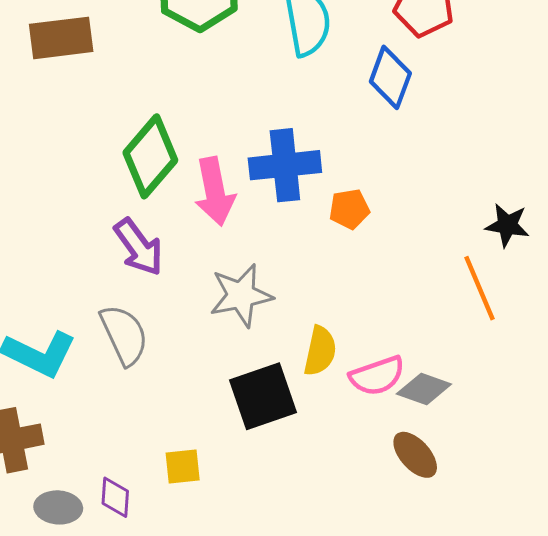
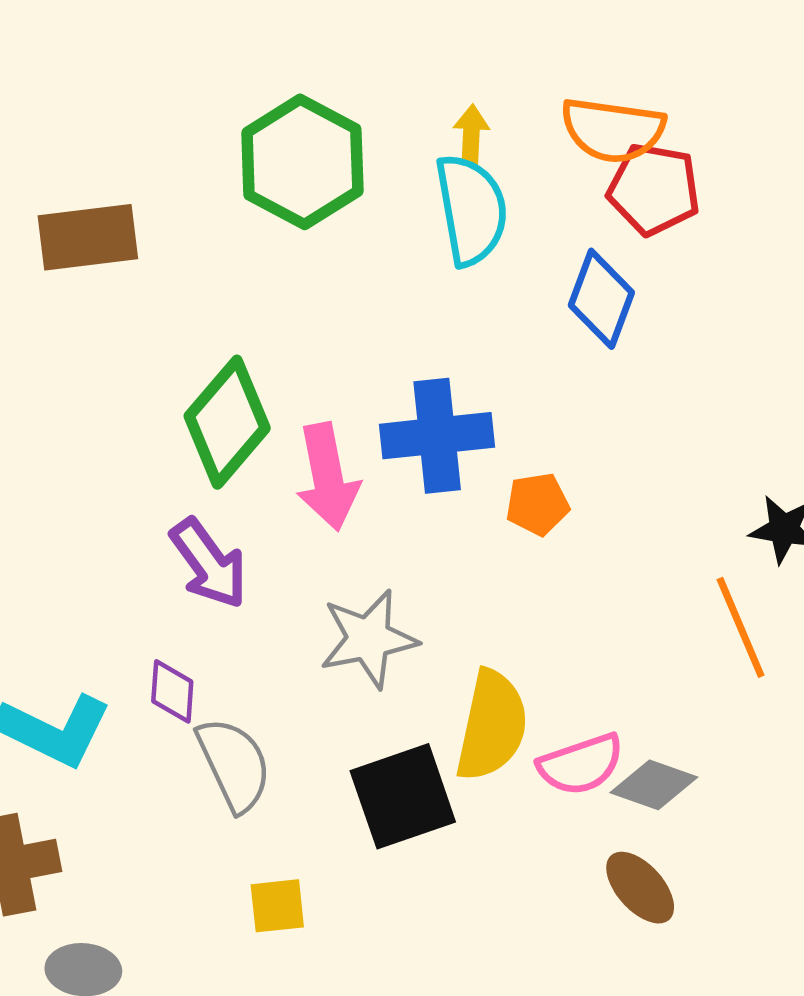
gray semicircle: (124, 335) -> (234, 764), moved
yellow semicircle: (320, 351) -> (492, 726), size x1.4
purple diamond: (115, 497) -> (172, 691), moved

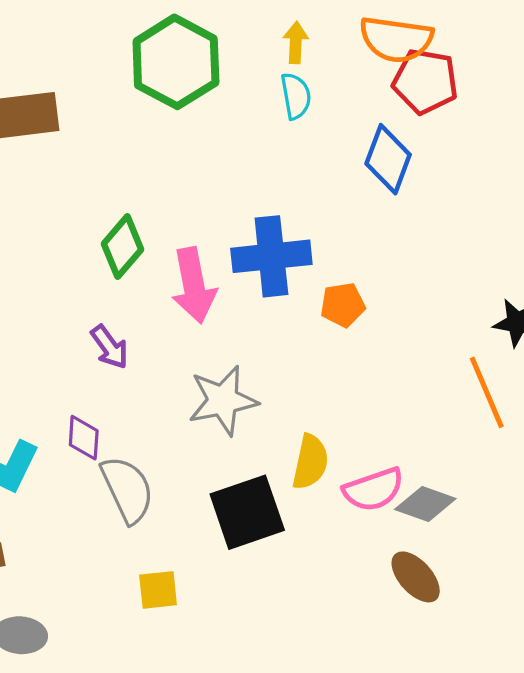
cyan semicircle: (471, 210) -> (296, 96), size x0.6
green diamond: (227, 422) -> (122, 247), size x0.7
purple arrow: (209, 564) -> (110, 347), size x0.7
yellow semicircle: (492, 726) -> (310, 462), size x0.7

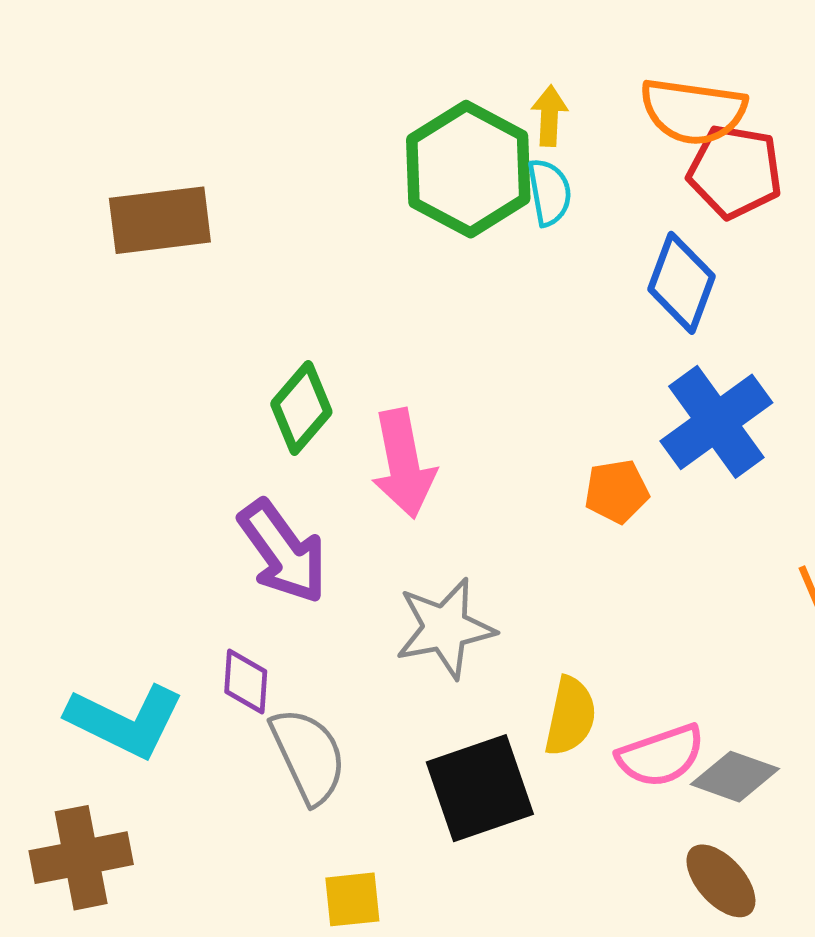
green hexagon: (176, 62) -> (468, 169), moved
blue cross: (271, 256) -> (716, 422), moved, turned -30
purple arrow: (110, 347) -> (283, 552), size x1.6

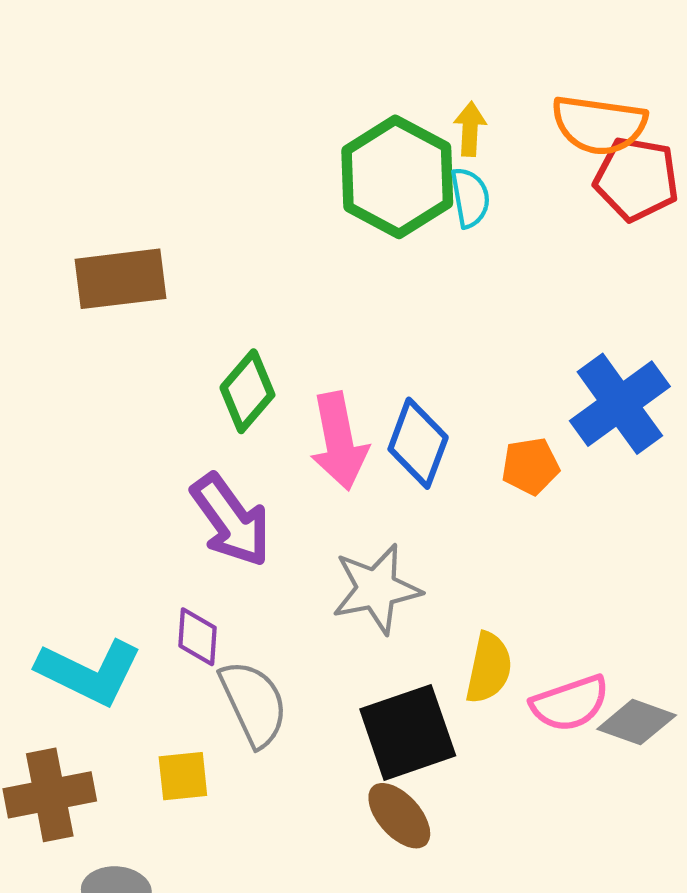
brown rectangle: (160, 220) -> (120, 279), moved
blue diamond: (682, 283) -> (418, 443), moved
brown ellipse: (721, 881) -> (399, 816), moved
yellow square: (352, 899) -> (183, 776), moved

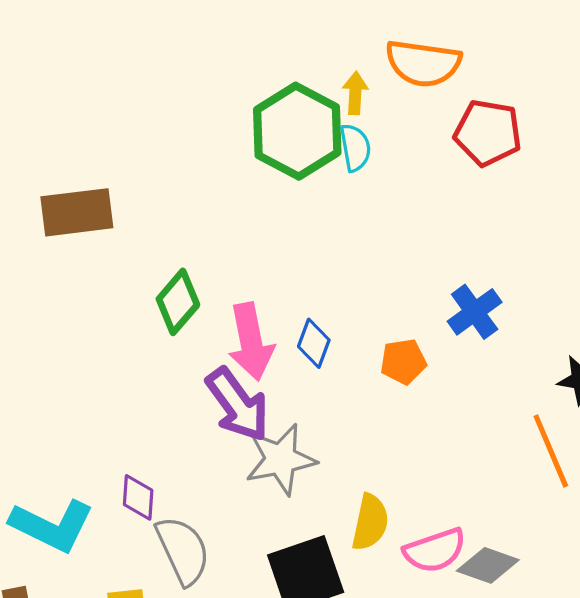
orange semicircle: (599, 125) -> (423, 63), moved
blue cross: (620, 404) -> (475, 312), size x0.7
blue diamond: (418, 443) -> (314, 343), size x0.7
purple arrow: (231, 520) -> (238, 405), moved

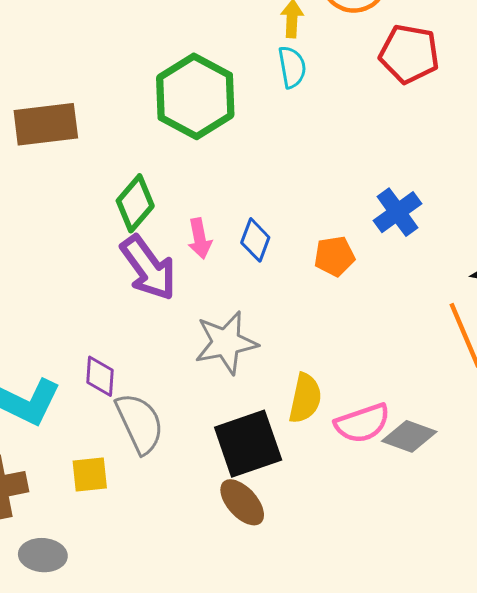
green hexagon: (297, 131) -> (195, 96), moved
pink arrow: (251, 342) -> (200, 239), size x0.6
purple arrow: (238, 405) -> (148, 268), moved

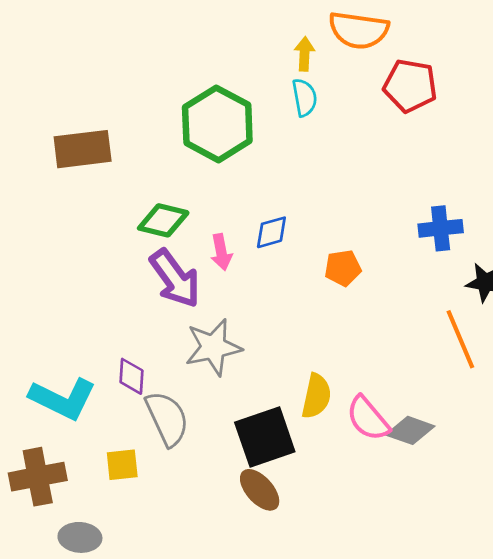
green diamond: (135, 203) -> (163, 220), turned 63
blue cross: (398, 212) -> (441, 228), moved, turned 30
blue diamond: (255, 240) -> (271, 232), moved, turned 54
gray star: (226, 343) -> (213, 347), moved
pink semicircle: (362, 423) -> (368, 419), turned 69

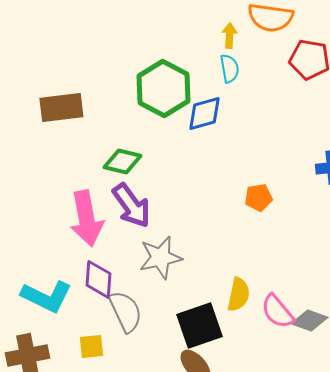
blue diamond: (271, 232) -> (204, 113), moved, size x1.4
pink arrow: (221, 252) -> (86, 218), moved, size x2.0
purple diamond: (131, 376) -> (98, 279), size x1.4

